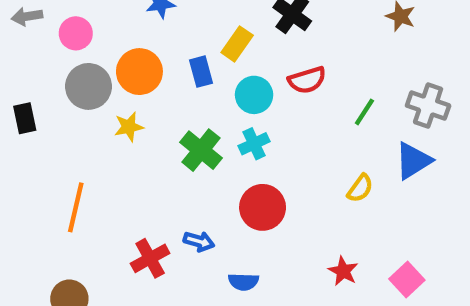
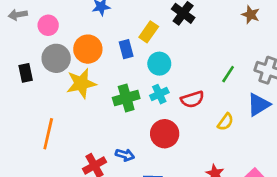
red semicircle: (307, 80) -> (192, 99), moved
black rectangle: (25, 118) -> (26, 73), moved
yellow star: (129, 127) -> (81, 83), size x1.6
green cross: (201, 150) -> (126, 98), turned 35

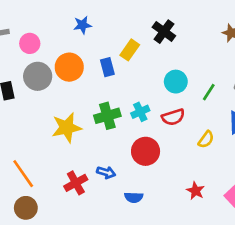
cyan circle: (159, 64) -> (176, 82), moved
yellow star: (81, 83) -> (67, 128), moved
orange line: (48, 134) -> (23, 174), moved, turned -48

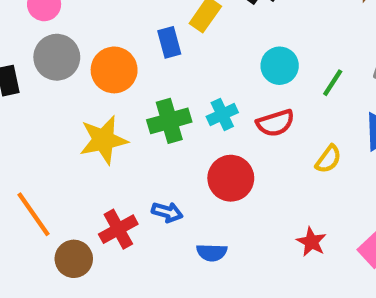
orange circle: (69, 67) -> (114, 70), moved
brown circle: (26, 208) -> (74, 259), moved

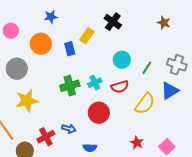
gray circle: (57, 57) -> (17, 69), moved
orange circle: (114, 70) -> (41, 44), moved
yellow star: (103, 140) -> (27, 101), moved
yellow semicircle: (328, 159) -> (145, 104), size x1.6

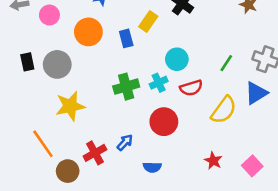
cyan circle: (122, 60) -> (177, 59), moved
blue arrow: (69, 129) -> (125, 142), turned -64

